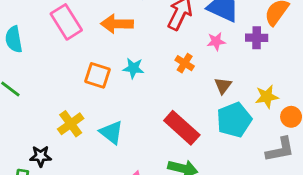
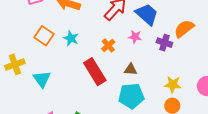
brown triangle: (223, 86) -> (131, 69), turned 40
yellow star: (267, 97) -> (173, 84), moved
red rectangle: (182, 128) -> (95, 72), moved

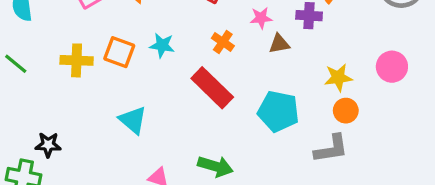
yellow cross: (15, 64) -> (77, 60), moved, turned 36
brown triangle: (131, 69) -> (279, 44), moved
cyan pentagon: (131, 96) -> (278, 111), turned 30

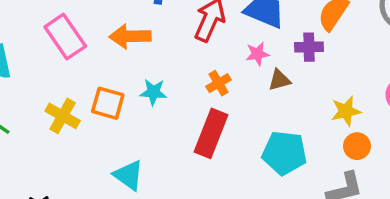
orange cross: (223, 42) -> (219, 83), turned 30
yellow cross: (77, 60) -> (63, 116), turned 32
red rectangle: (212, 88) -> (211, 133), turned 72

